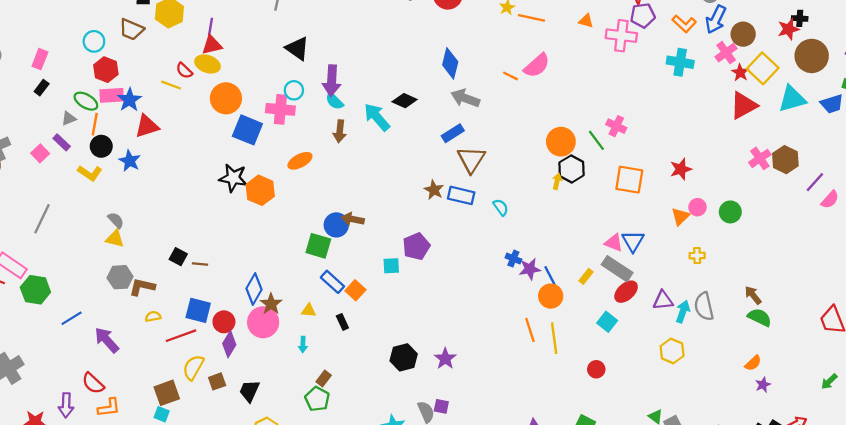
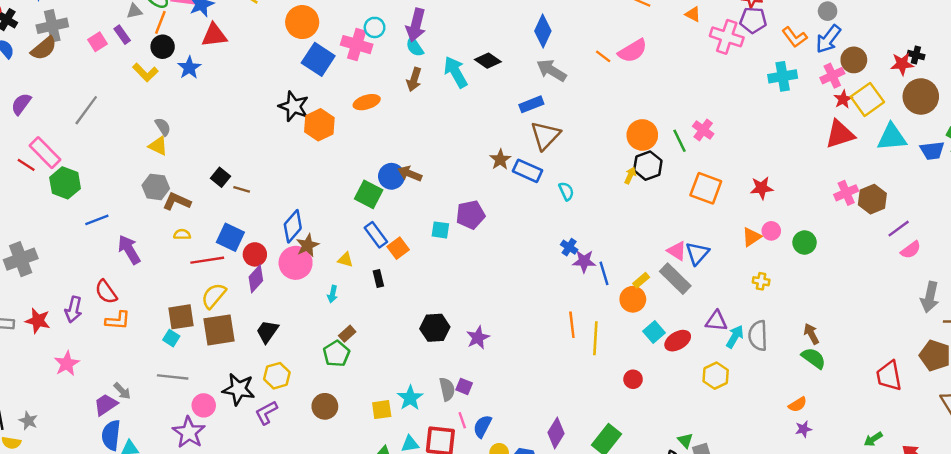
cyan cross: (680, 62) -> (783, 76), turned -30
red ellipse: (626, 292) -> (678, 341), moved
orange circle: (551, 296) -> (633, 299), moved
brown square: (217, 381) -> (219, 330), moved, size x1.8

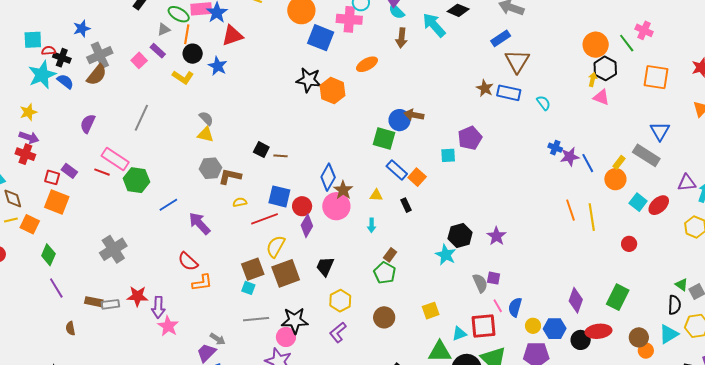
pink triangle: (677, 251) -> (601, 97), moved
purple arrow: (74, 309) -> (158, 307), moved
black star: (239, 389) -> (295, 321), moved
cyan star: (410, 398) -> (446, 255), moved

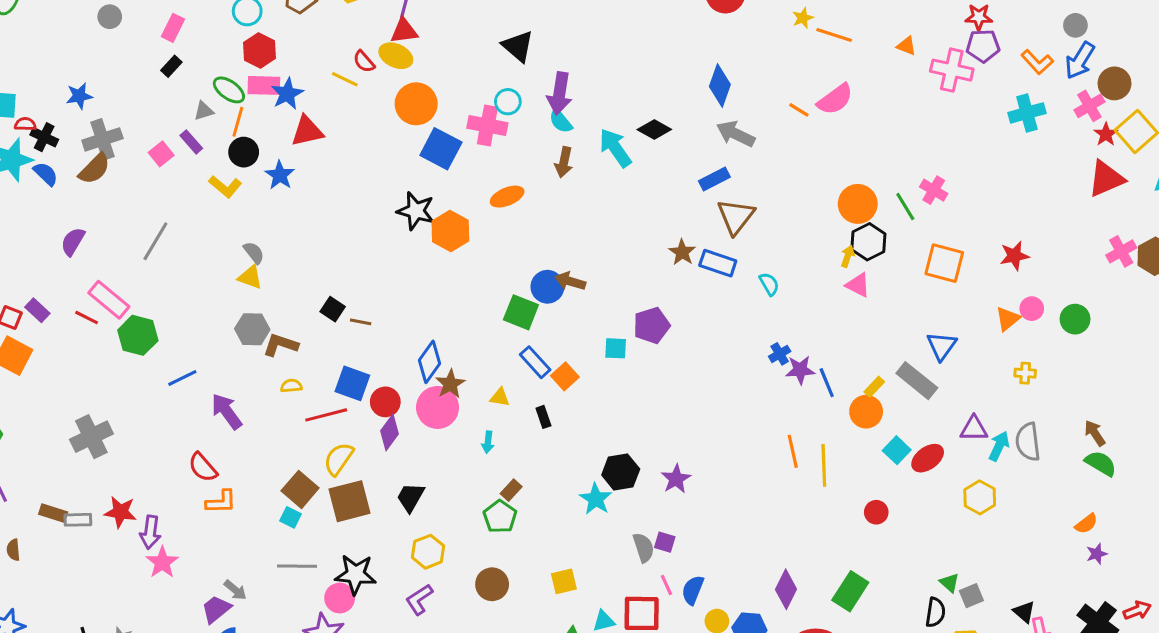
blue cross: (555, 148) -> (780, 354), turned 32
brown square: (253, 269) -> (300, 489), turned -35

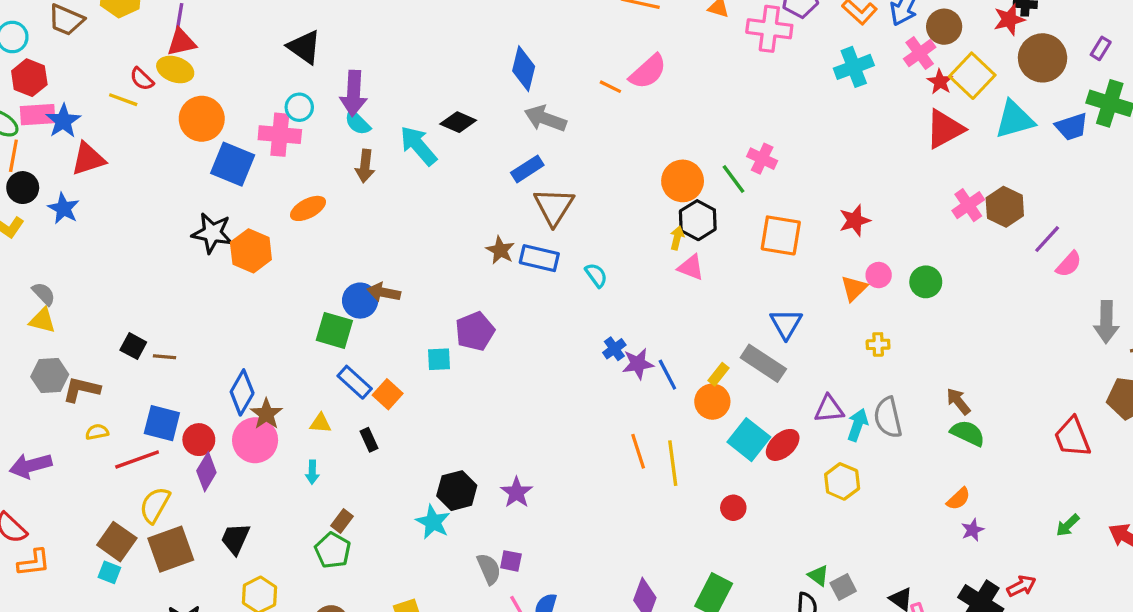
purple arrow: (227, 411) -> (31, 466), turned -63
cyan square: (897, 450) -> (749, 440), size x1.4

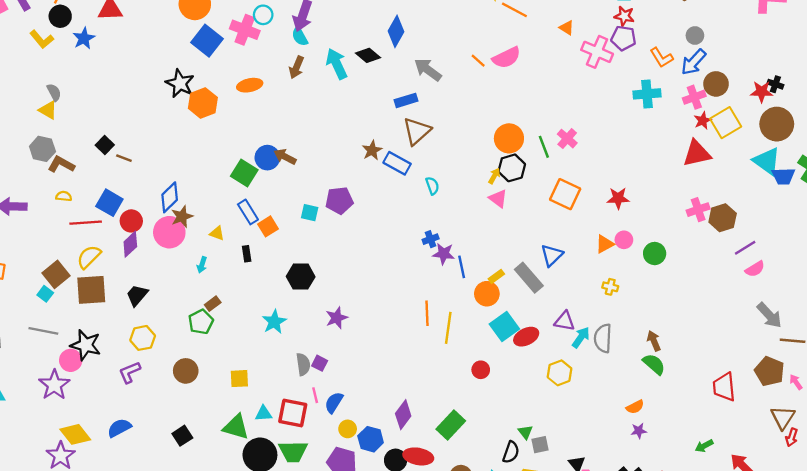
blue diamond: (524, 69) -> (396, 31), moved
cyan triangle: (1014, 120) -> (767, 161), moved, turned 36
gray arrow: (1106, 322) -> (769, 315), turned -60
black hexagon: (457, 491) -> (301, 277), moved

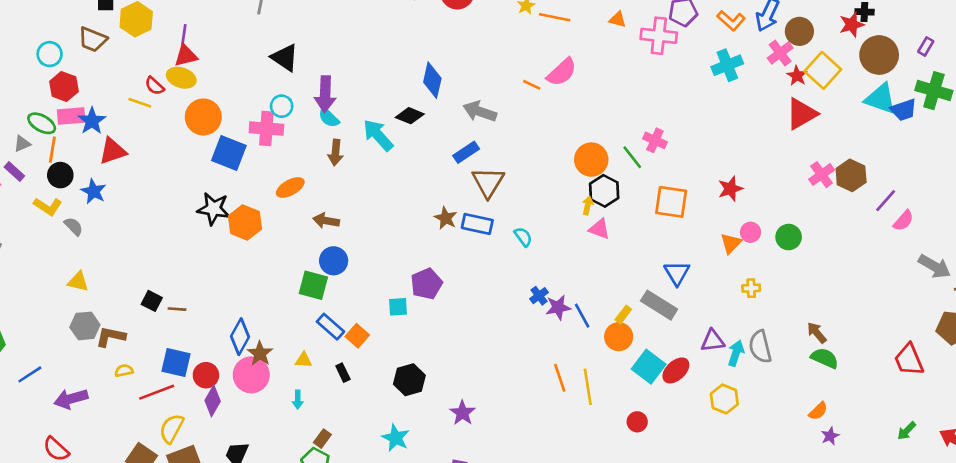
gray semicircle: (54, 92) -> (74, 226), moved
brown arrow: (285, 157) -> (326, 221), moved

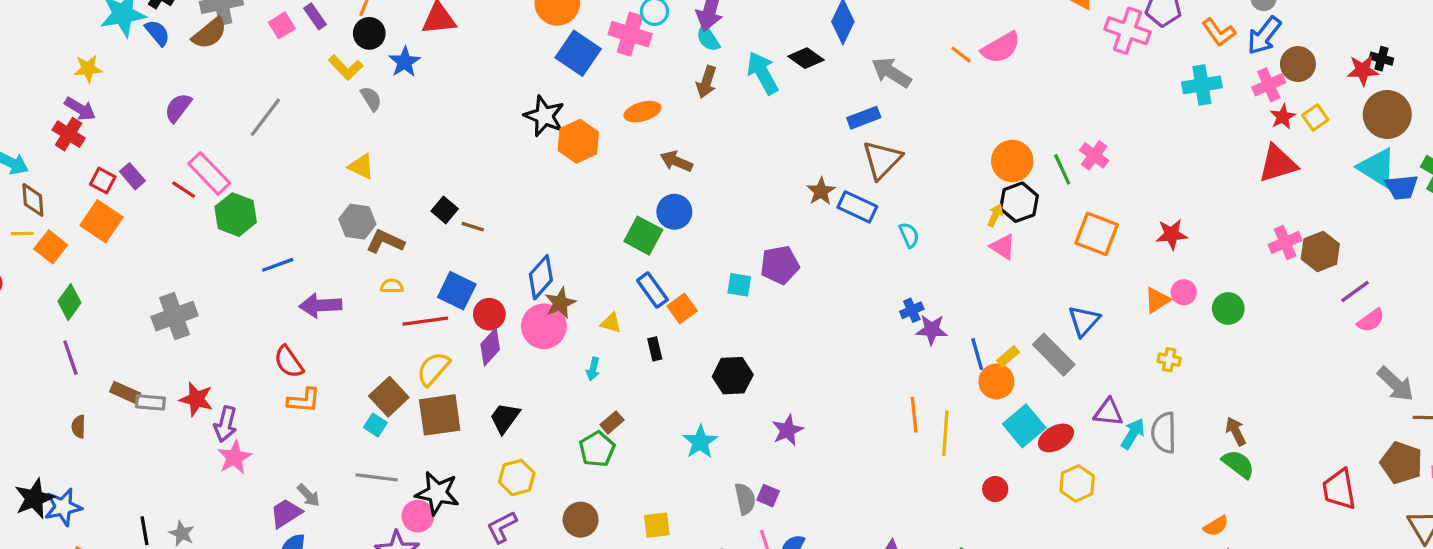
yellow square: (823, 70) -> (1315, 117), size x0.6
blue line: (582, 316) -> (977, 354), moved
yellow hexagon: (724, 399) -> (1077, 484), moved

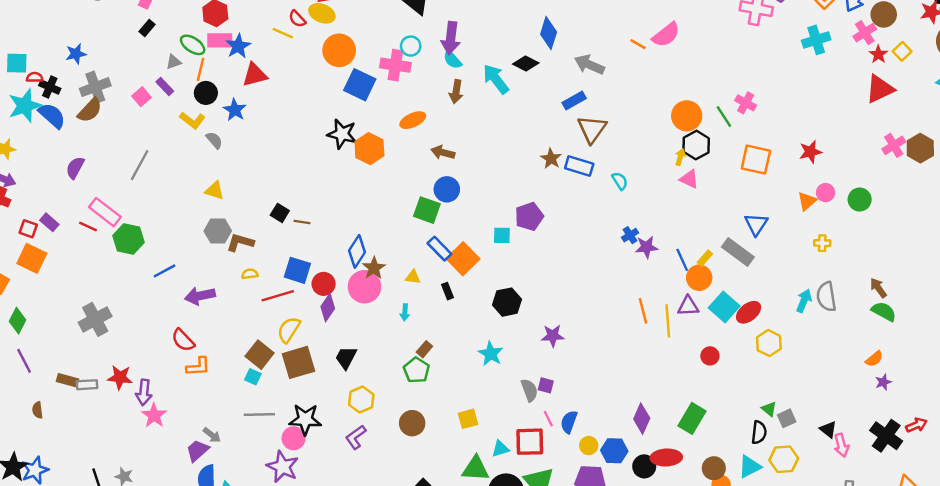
blue semicircle: (157, 33) -> (52, 116), size x1.4
orange square: (682, 308) -> (463, 259), size x1.5
purple triangle: (1108, 412) -> (688, 306), moved
purple star: (787, 430) -> (553, 336), turned 30

